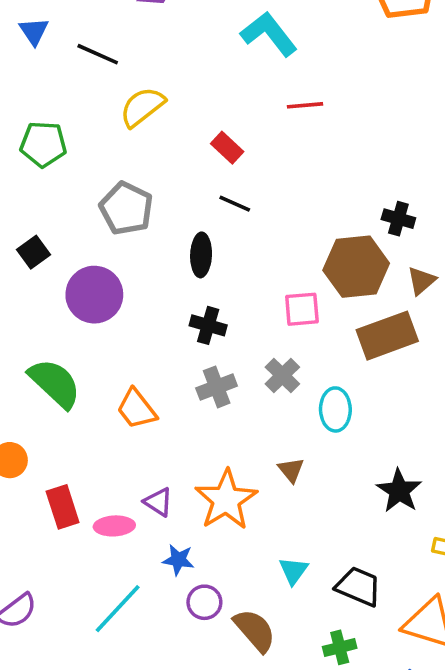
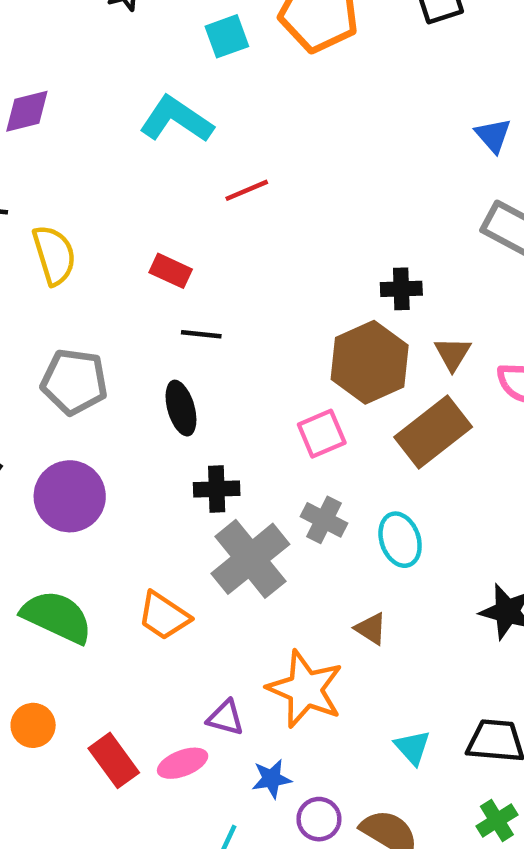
yellow semicircle: (142, 107) -> (54, 255), turned 129
gray cross: (217, 387) -> (250, 559), size x1.6

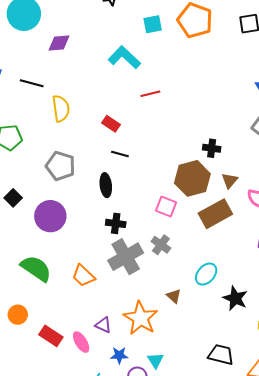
pink square: (322, 434) -> (166, 206), turned 35
cyan ellipse: (400, 540) -> (206, 274), moved, turned 50
cyan triangle: (412, 747) -> (155, 360), moved
red rectangle: (114, 760) -> (51, 336), turned -30
pink ellipse: (183, 763) -> (81, 342), turned 70

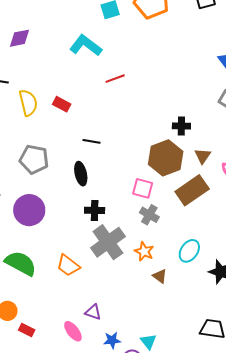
red rectangle: (111, 124) -> (62, 104), moved
gray cross: (161, 245) -> (149, 215), moved
orange star: (141, 318) -> (144, 252), moved, size x0.6
red rectangle: (51, 336) -> (27, 330), moved, size x0.7

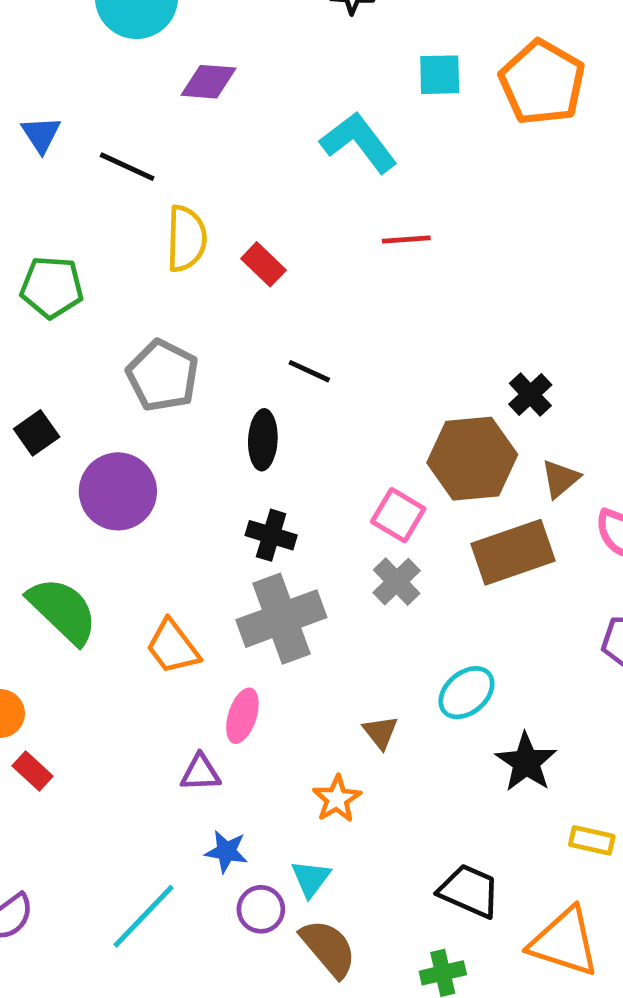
black cross: (181, 126) -> (530, 395), turned 30
orange star: (144, 252) -> (337, 799), moved
purple triangle: (93, 312) -> (200, 773), turned -36
pink ellipse: (73, 331) -> (242, 716), moved, turned 40

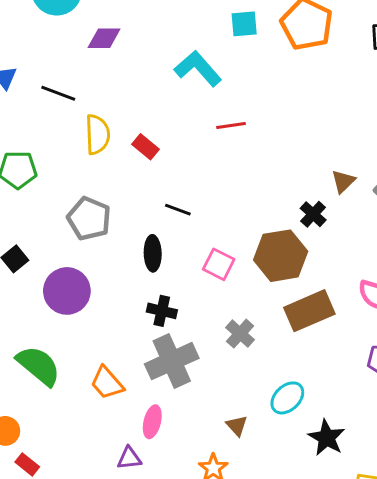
brown triangle: (560, 479) -> (343, 181), moved
pink square: (398, 515) -> (219, 264), moved

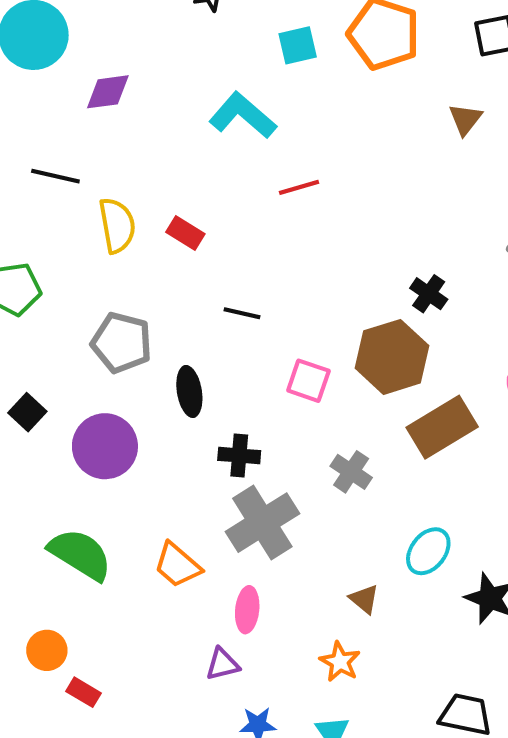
brown triangle: (343, 181) -> (465, 119), moved
black ellipse: (153, 253) -> (189, 391), moved

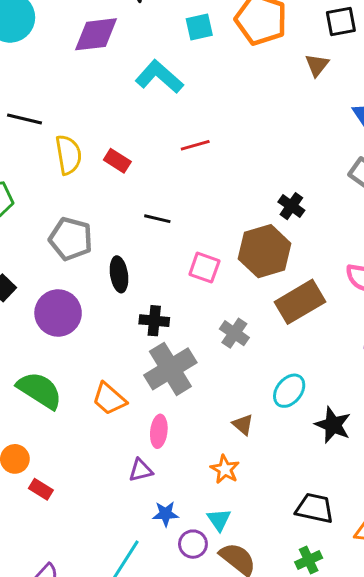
purple diamond: (108, 92) -> (96, 34), moved, size x1.4
brown triangle: (465, 119) -> (317, 65), moved
red line: (299, 187) -> (195, 145), moved

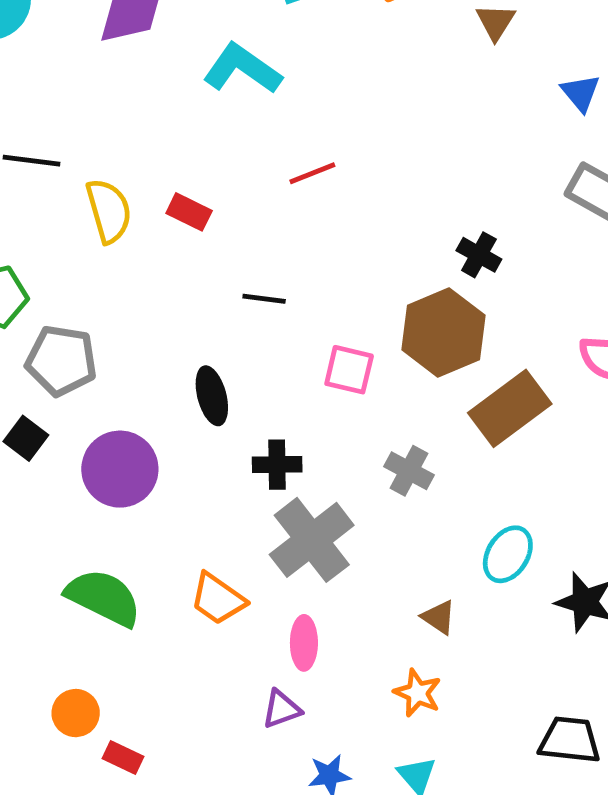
gray pentagon: (71, 239) -> (61, 361), moved

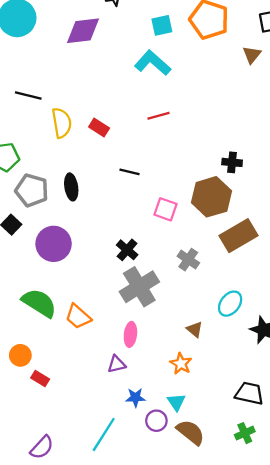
cyan L-shape: (242, 69) -> (153, 63), moved
black cross: (479, 255) -> (232, 162), turned -30
black ellipse: (212, 396) -> (71, 187), moved
black cross: (277, 465) -> (127, 250), turned 35
orange trapezoid: (218, 599) -> (78, 317), moved

